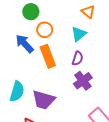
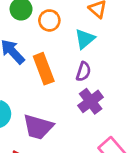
orange circle: (45, 30) -> (49, 20), moved

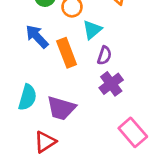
cyan triangle: (85, 39) -> (92, 30), moved

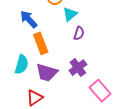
orange rectangle: (67, 53) -> (41, 43), moved
purple cross: (111, 84) -> (78, 68), moved

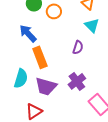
cyan triangle: (70, 14) -> (92, 25), moved, turned -35

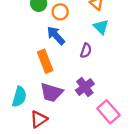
blue arrow: (28, 33) -> (56, 35), moved
cyan semicircle: (21, 78) -> (19, 97), moved

